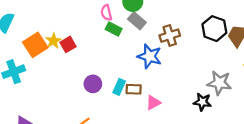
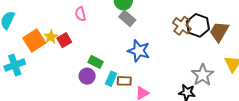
pink semicircle: (106, 13) -> (80, 14), moved
green rectangle: (114, 29) -> (96, 62), moved
brown cross: (170, 36) -> (182, 26), moved, turned -36
gray star: (219, 83) -> (203, 75), turned 30

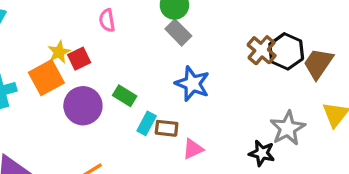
orange square: (34, 41) -> (46, 78), moved
purple circle: (87, 76) -> (83, 106), moved, size x1.5

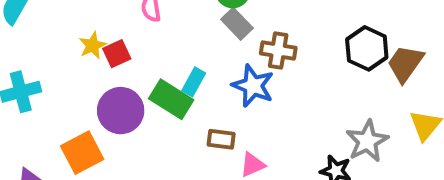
brown cross: (262, 50) -> (278, 51), moved, turned -32
orange square: (46, 78) -> (82, 153), moved
green rectangle: (125, 96) -> (171, 99), size x1.5
cyan rectangle: (147, 123) -> (194, 82), moved

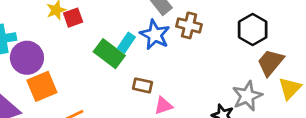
brown trapezoid: (405, 64) -> (270, 62), moved
blue star: (253, 86) -> (155, 35), moved
purple circle: (121, 111) -> (27, 58), moved

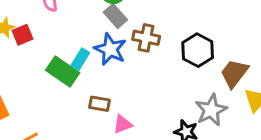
black hexagon: (253, 29) -> (198, 50), moved

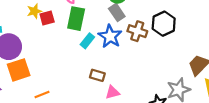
black hexagon: (198, 50) -> (164, 24), moved
green rectangle: (63, 72) -> (76, 19), moved, turned 60

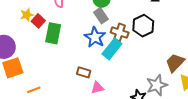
red square: (47, 18) -> (38, 21), turned -32
green rectangle: (76, 19) -> (53, 33), moved
cyan rectangle: (87, 41) -> (112, 49), moved, size x1.5

